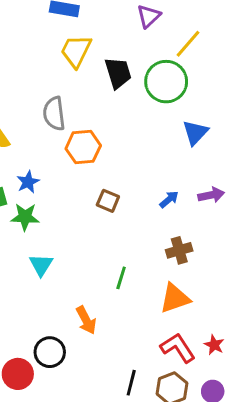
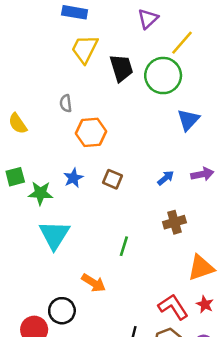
gray semicircle: (54, 114) -> (66, 103), size x0.6
blue star: (28, 182) -> (73, 178), moved
cyan triangle: (41, 265) -> (54, 235), size x1.5
orange triangle: (175, 298) -> (201, 268), moved
orange arrow: (86, 320) -> (94, 283), turned -30

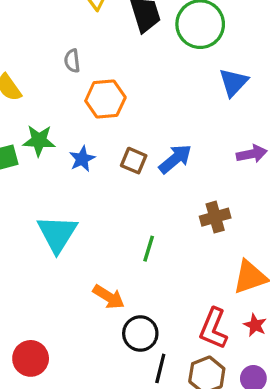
blue arrow: (166, 178) -> (175, 159), moved, size x1.5
green star: (40, 193) -> (39, 141), moved
red L-shape: (173, 307) -> (213, 328), turned -124
black circle: (62, 311) -> (140, 333), moved

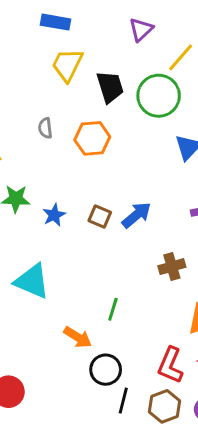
orange hexagon: (105, 99) -> (92, 138), moved
cyan triangle: (57, 234) -> (32, 281), turned -39
green line: (149, 249) -> (113, 309), moved

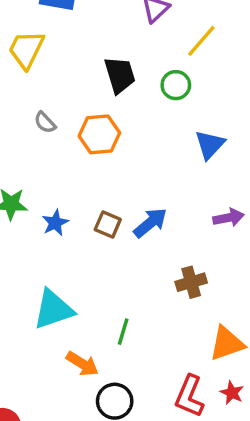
yellow trapezoid: (67, 65) -> (26, 49), moved
green circle: (159, 96) -> (176, 85), size x0.6
gray semicircle: (45, 128) -> (45, 122), turned -36
cyan triangle: (32, 281) -> (53, 309), moved, turned -42

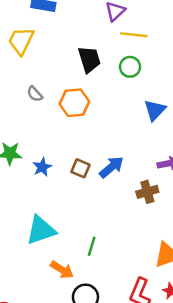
yellow line: (201, 41) -> (134, 35), moved, turned 55
brown cross: (191, 282) -> (147, 192), moved

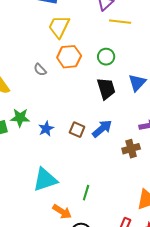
yellow trapezoid: (21, 41) -> (59, 27), moved
black trapezoid: (89, 59) -> (106, 89), moved
green circle: (130, 67) -> (106, 57), moved
orange hexagon: (74, 103) -> (69, 57), moved

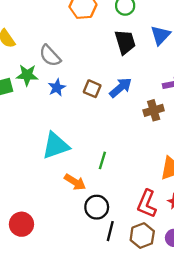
gray semicircle: (40, 70) -> (50, 56), moved, size x1.5

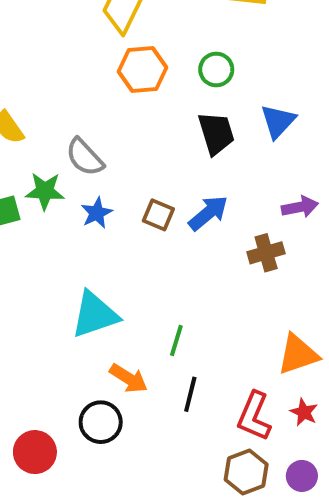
black circle: (97, 207) -> (101, 422), moved
black line: (110, 231) -> (190, 394), moved

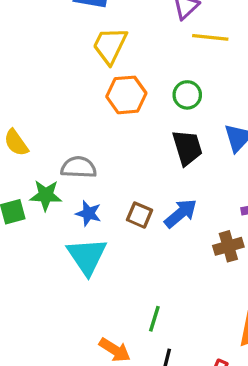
gray semicircle: (85, 157) -> (79, 167), turned 136
blue star: (97, 213) -> (89, 213), turned -30
cyan triangle: (95, 315) -> (87, 256), moved, turned -45

